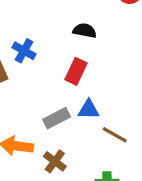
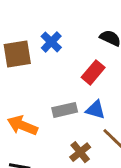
brown cross: (55, 161) -> (80, 152), moved

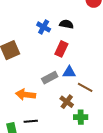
blue cross: (51, 42) -> (44, 27), moved

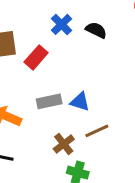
red rectangle: (61, 49) -> (36, 57), moved
brown line: (85, 87) -> (97, 131), turned -70

